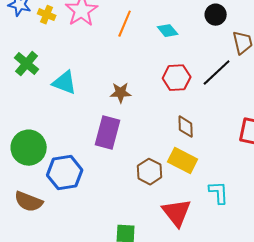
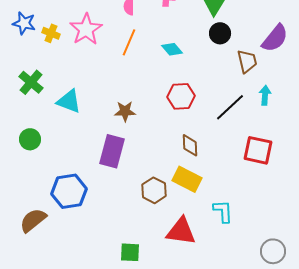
black line: (217, 73) -> (230, 107), moved
green circle: (29, 148) -> (30, 139), moved, size x0.6
brown semicircle: (29, 202) -> (33, 220), turned 120
red triangle: (177, 213) -> (181, 231), turned -44

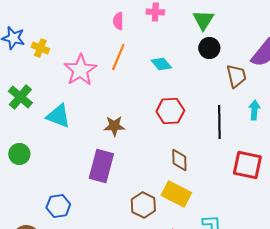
pink star: (86, 29) -> (80, 70), moved
black line: (230, 107) -> (219, 122), turned -48
blue hexagon: (69, 191) -> (58, 206), size x0.7

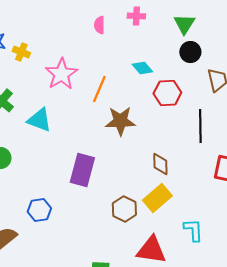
orange line: (118, 57) -> (99, 89), moved
red hexagon: (170, 111) -> (167, 93), moved
brown star: (114, 126) -> (120, 121), moved, size x1.4
yellow rectangle: (176, 194) -> (157, 198), turned -68

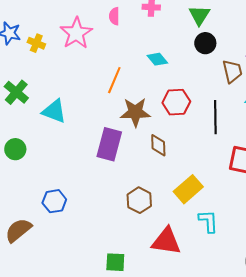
pink star: (61, 74) -> (76, 33), moved
red hexagon: (167, 93) -> (176, 102), moved
brown diamond: (160, 164) -> (158, 145), moved
purple rectangle: (82, 170) -> (109, 144), moved
yellow rectangle: (157, 198) -> (188, 189), moved

